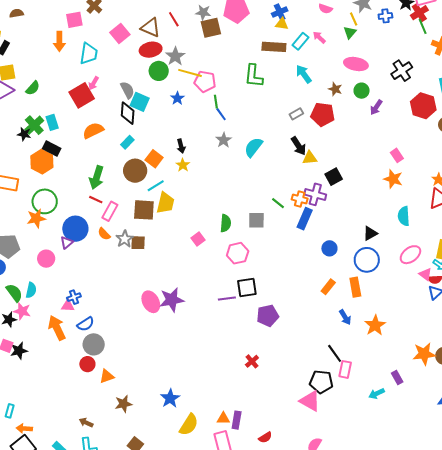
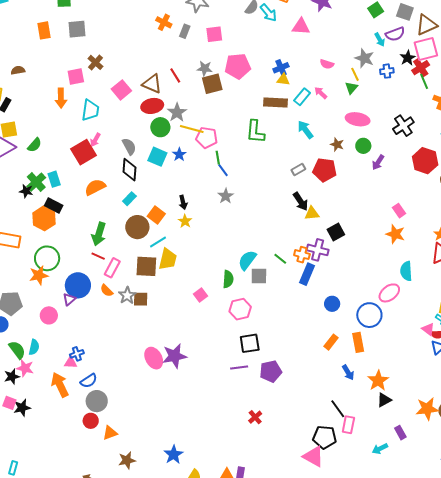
cyan square: (140, 102) -> (157, 157), moved
cyan semicircle: (253, 147) -> (247, 260), moved
black triangle: (370, 233) -> (384, 400), moved
pink ellipse: (410, 255) -> (389, 293), moved
purple line: (227, 298) -> (239, 368), moved

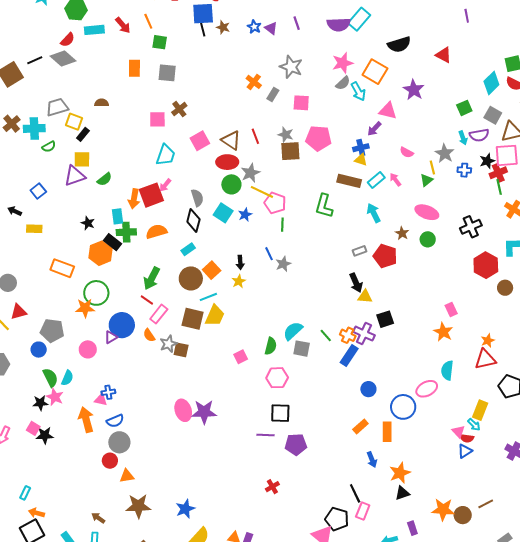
orange arrow: (61, 98) -> (134, 199), moved
purple arrow: (378, 162) -> (374, 129), moved
blue line: (223, 170) -> (269, 254), moved
green cross: (36, 182) -> (126, 232), moved, turned 30
brown star: (127, 460) -> (138, 506), size x1.4

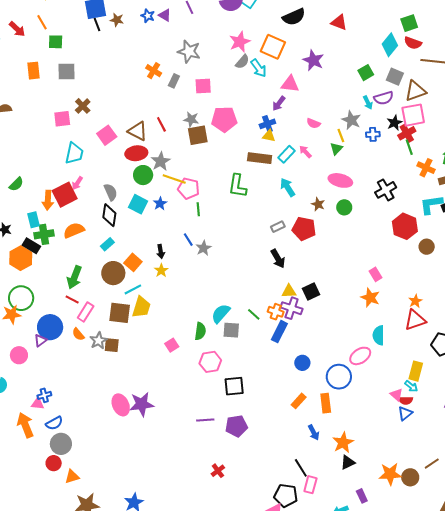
yellow triangle: (365, 297) -> (289, 291), moved
black square: (280, 413) -> (234, 386), moved

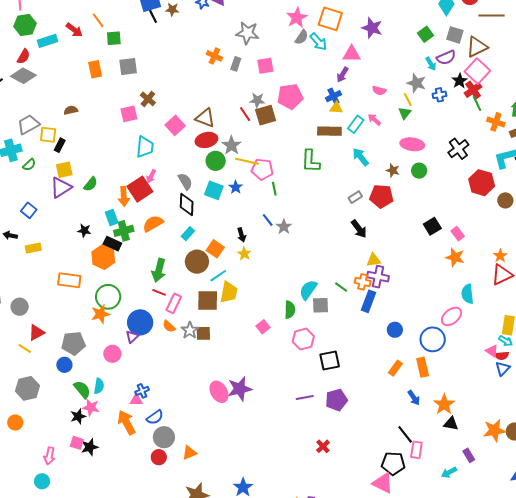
pink square: (413, 115) -> (477, 71), turned -30
red line: (161, 124) -> (245, 114), moved
black square: (311, 292) -> (432, 226), moved
black triangle: (348, 462) -> (451, 424), turned 42
orange triangle: (72, 477) -> (189, 453), moved

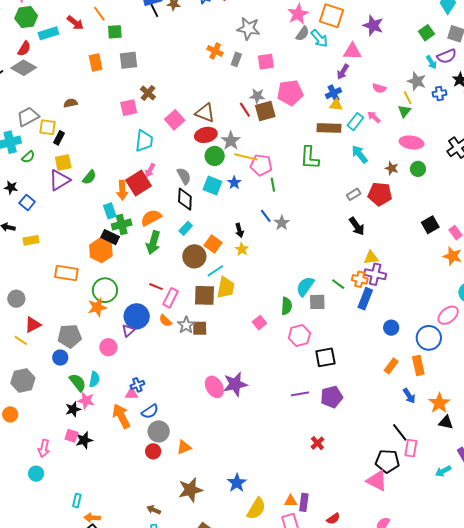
black star: (84, 231) -> (11, 187), moved
green arrow: (159, 270) -> (153, 243), moved

